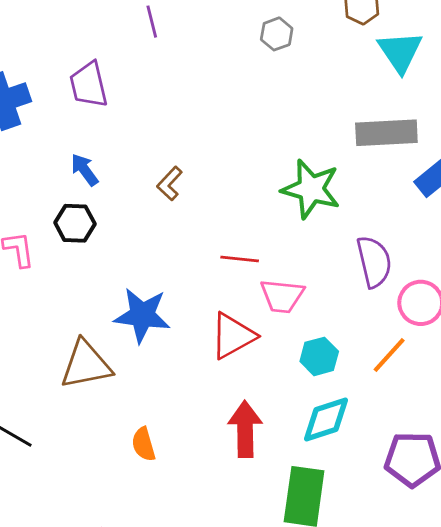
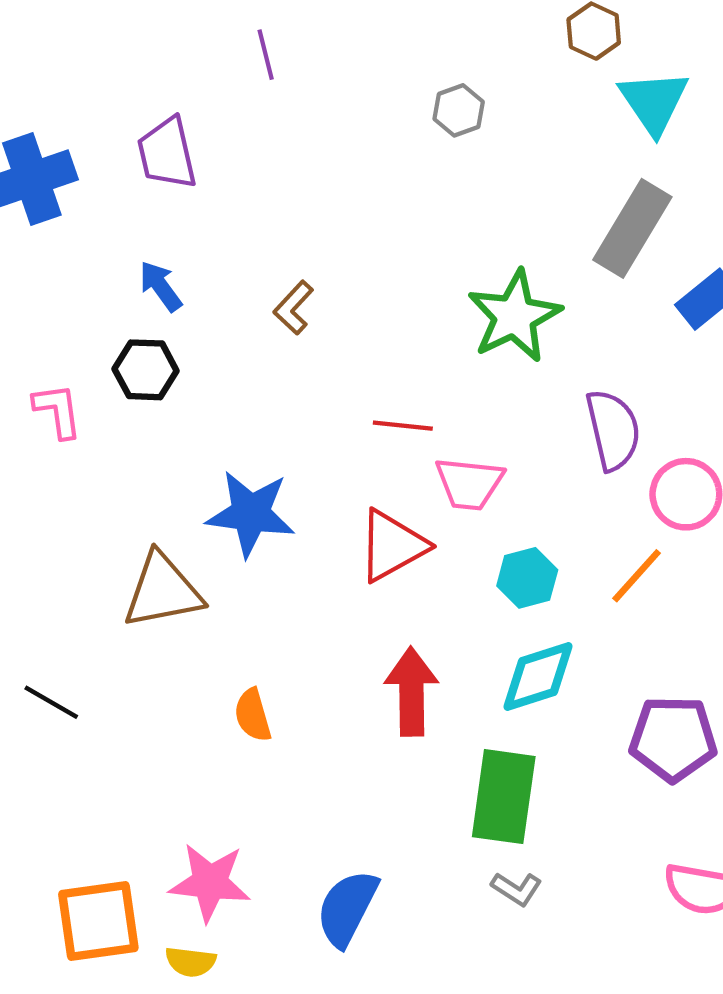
gray hexagon: (277, 34) -> (459, 110), moved
gray rectangle: (386, 133) -> (632, 228), turned -56
green star: (311, 189) -> (514, 316), turned 30

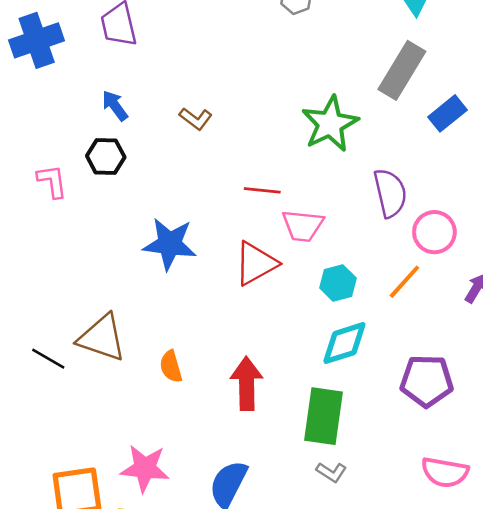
brown L-shape: (294, 308) -> (196, 119), turned -96
brown triangle: (163, 591) -> (102, 338), moved, turned 30
red arrow: (411, 692) -> (247, 383), moved

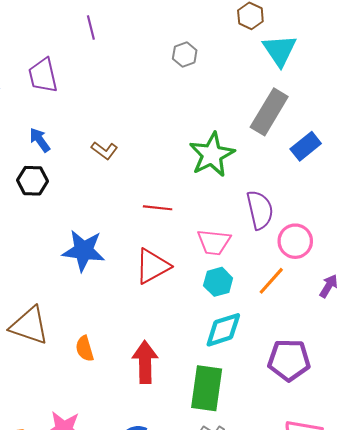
pink trapezoid: (303, 226) -> (214, 242), moved

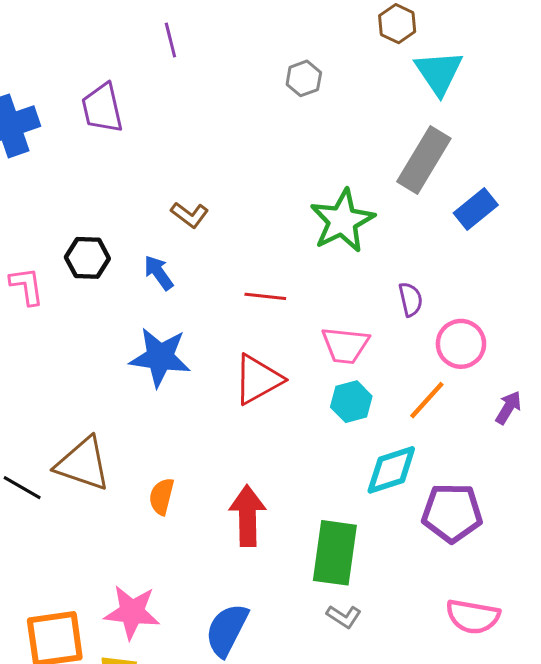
blue arrow: (40, 140) -> (159, 273), moved
purple semicircle: (260, 210) -> (411, 299), size x0.6
cyan diamond: (223, 330) -> (391, 470), moved
orange semicircle: (85, 349) -> (162, 496), turned 30

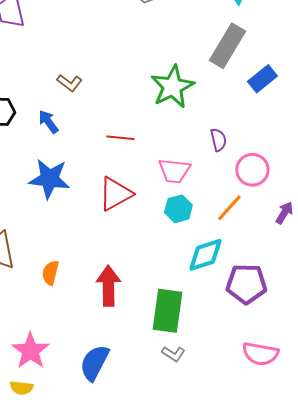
pink star: (132, 612) -> (30, 351), turned 30

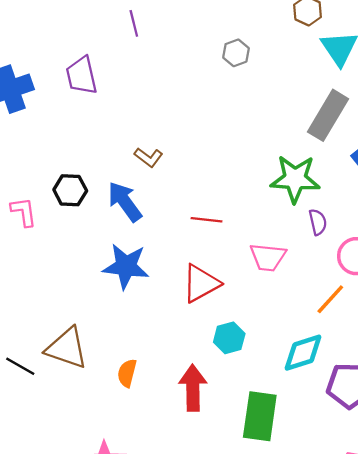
green star: (172, 87) -> (295, 179), moved, turned 30
blue arrow: (48, 122) -> (125, 202), size x1.5
cyan hexagon: (178, 209) -> (229, 338), moved

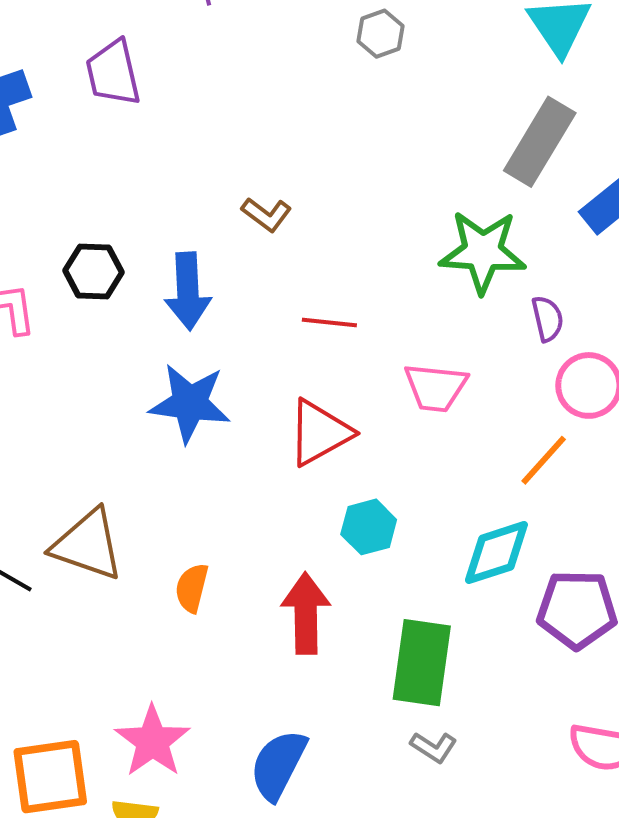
brown L-shape: (149, 157) -> (266, 214), moved
blue arrow: (125, 202) -> (188, 291), turned -147
purple semicircle: (318, 222) -> (548, 319), moved

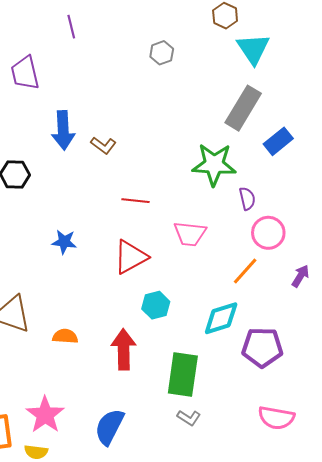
blue arrow: (188, 291) -> (63, 130), moved
blue star: (190, 403) -> (64, 242), size x0.6
orange semicircle: (192, 588) -> (65, 336), turned 80

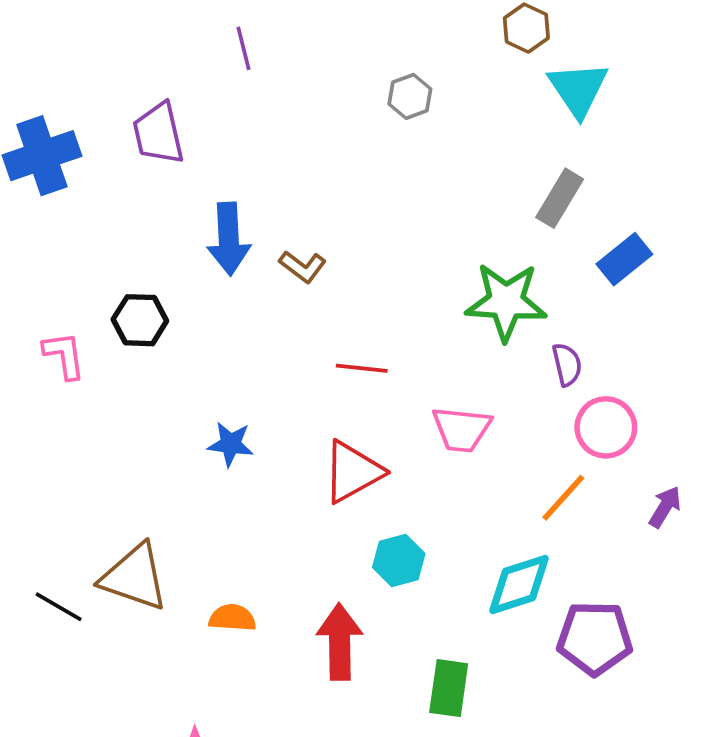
gray rectangle: (243, 108) -> (560, 198), size x0.7
green rectangle: (183, 375) -> (449, 688), size x0.7

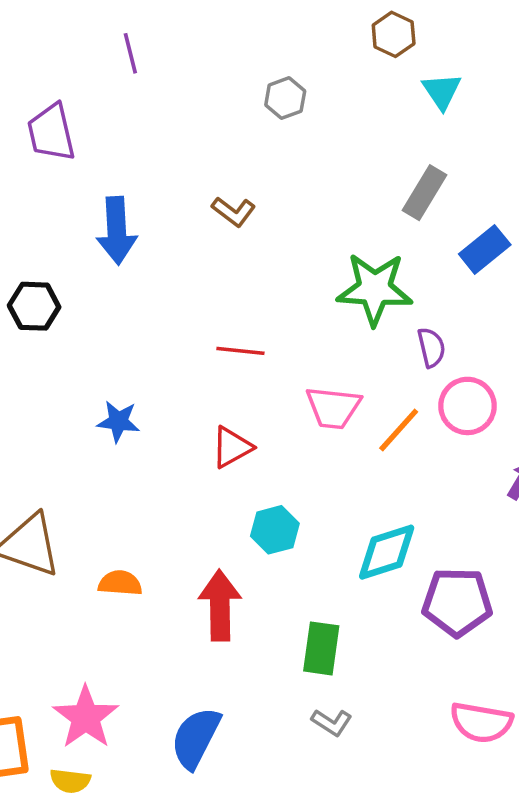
cyan triangle: (578, 89) -> (442, 91), size x0.7
brown L-shape: (303, 267) -> (234, 212), moved
red triangle: (353, 472) -> (232, 447), size x0.7
orange line: (563, 498) -> (399, 430), moved

